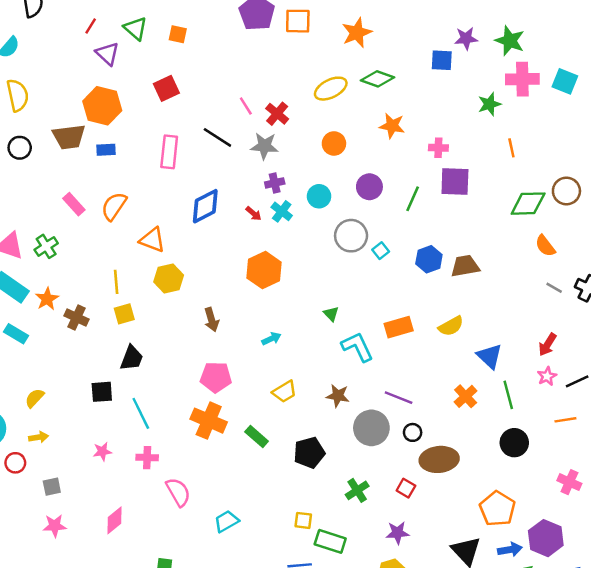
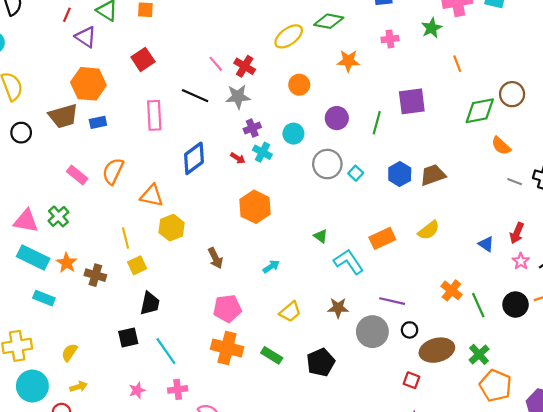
pink cross: (438, 148) -> (390, 39), moved
blue triangle: (490, 356) -> (486, 244), moved, size x0.7
green line: (508, 395) -> (478, 305), moved
black circle: (514, 443) -> (516, 305), moved
green cross: (357, 490) -> (479, 354), moved

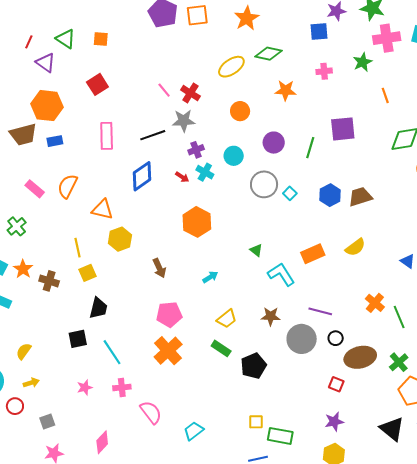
black line: (195, 96) -> (153, 135), moved, turned -45
orange cross: (227, 348) -> (168, 351), turned 32
green rectangle: (272, 355) -> (221, 348), moved

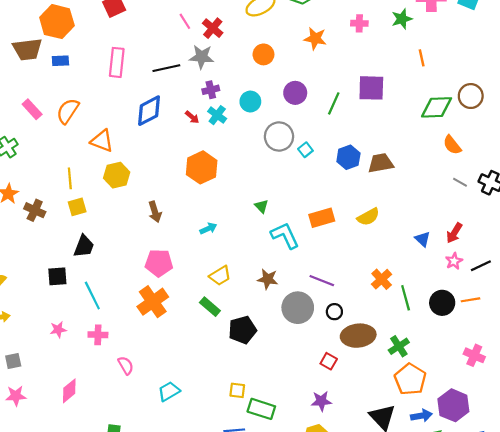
pink semicircle: (151, 412) -> (126, 365), size x0.7

